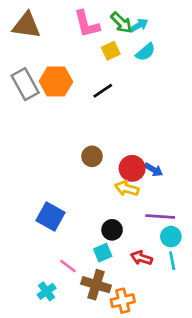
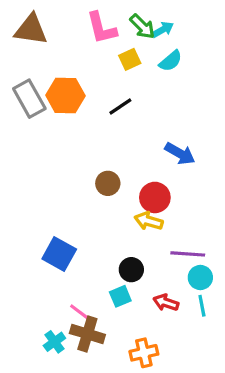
blue arrow: (153, 170) -> (180, 154), moved, size x1.4
brown cross: (96, 285) -> (87, 334), moved

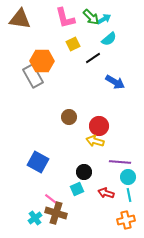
yellow square: (130, 59) -> (73, 44), moved
gray rectangle: (29, 99) -> (33, 76), moved
black line: (120, 106) -> (93, 58), moved
blue arrow: (180, 154) -> (115, 82), moved
orange cross: (144, 353) -> (126, 220), moved

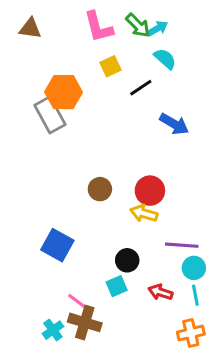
brown triangle: (20, 19) -> (30, 28), size x0.7
cyan semicircle: (109, 39) -> (165, 59), turned -98
brown circle: (69, 117) -> (100, 189), moved

